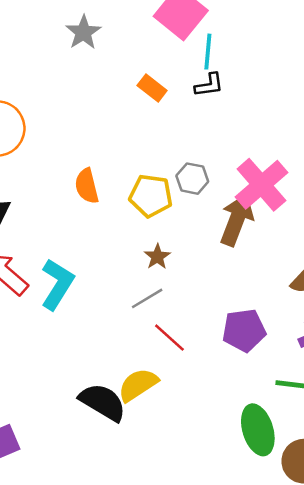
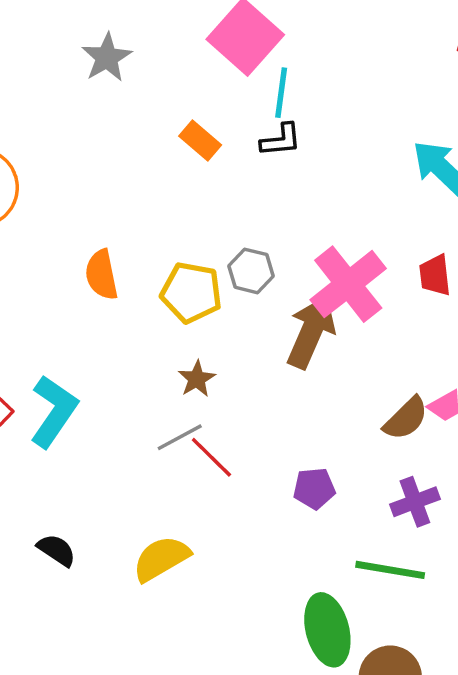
purple pentagon: (244, 330) -> (314, 488), size x0.7
red line: (169, 338) -> (211, 457), moved
black semicircle: (103, 402) -> (57, 550), moved, size x0.6

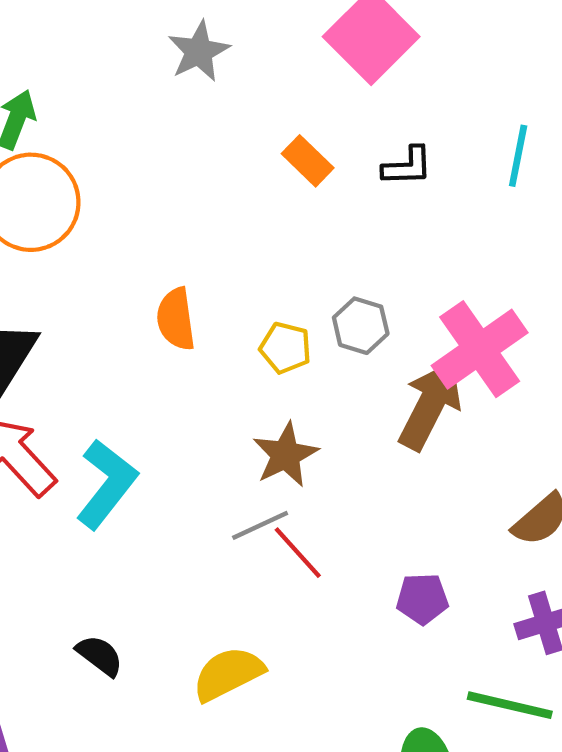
cyan line: (281, 93) -> (518, 156), moved
yellow pentagon: (191, 292) -> (285, 348), size x0.7
brown star: (197, 379) -> (285, 455), size x1.4

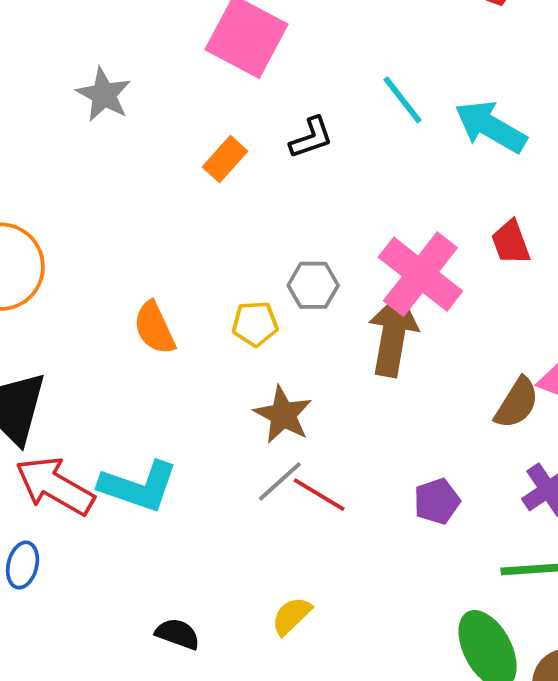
cyan line: (518, 156) -> (403, 100), turned -32
orange rectangle: (308, 161) -> (225, 159), turned -75
cyan L-shape: (107, 484) -> (139, 486), turned 88
yellow semicircle: (228, 674) -> (291, 616), size x0.7

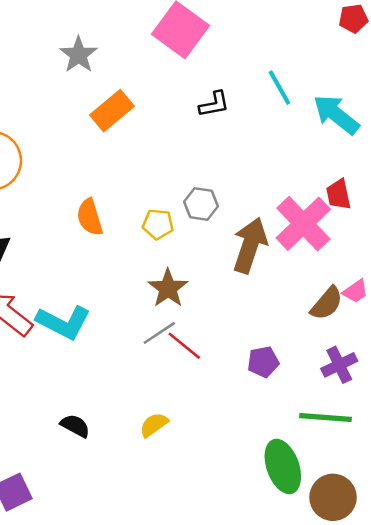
orange rectangle: (225, 159) -> (112, 111), moved, size x1.4
pink cross: (420, 274) -> (303, 224), moved

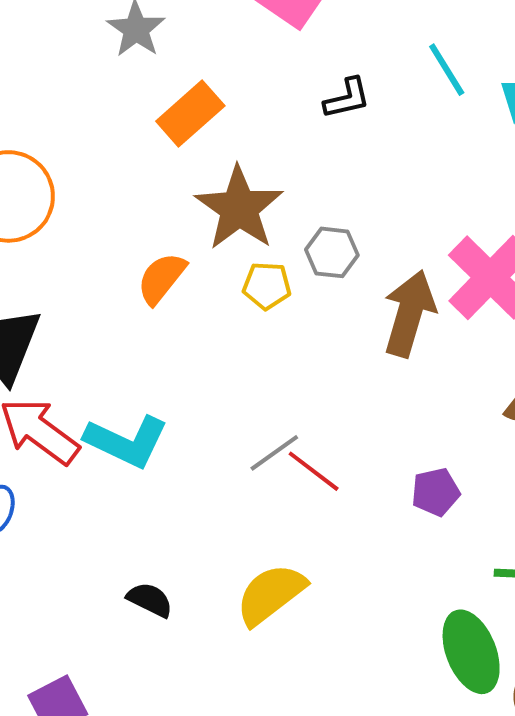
orange semicircle: (90, 217) -> (161, 278), turned 57
brown star: (168, 288) -> (239, 208), moved, size x1.4
yellow semicircle: (154, 425) -> (271, 594), size x1.6

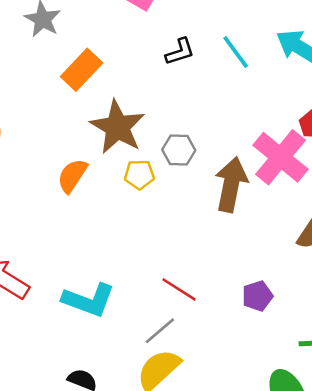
cyan line: (447, 70) -> (236, 52), moved
cyan L-shape: (126, 441) -> (89, 300), moved
gray line: (274, 453) -> (160, 331), moved

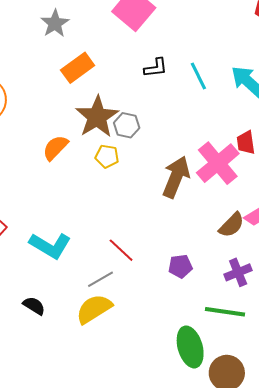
gray hexagon: (179, 150) -> (127, 125), moved

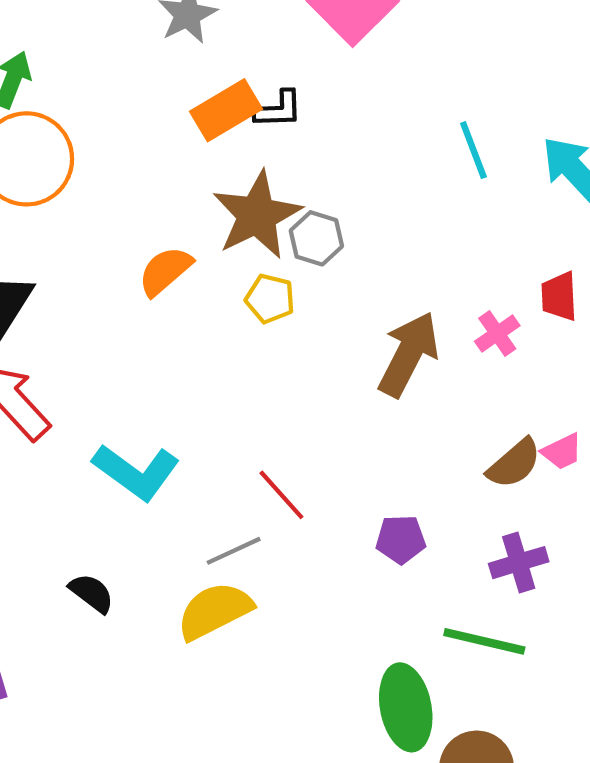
black L-shape: (156, 68) -> (278, 109), moved
pink cross: (218, 163) -> (497, 333), size x0.5

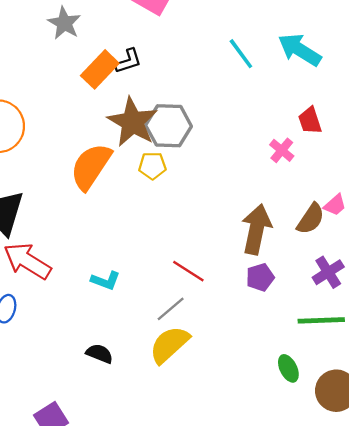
gray hexagon: (316, 238) -> (169, 126), size x1.5
orange semicircle: (165, 271) -> (91, 166), size x1.5
brown arrow: (408, 354) -> (256, 229), moved
cyan L-shape: (136, 472) -> (106, 281), size x0.6
green ellipse: (406, 707) -> (288, 368), size x0.6

